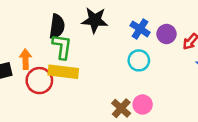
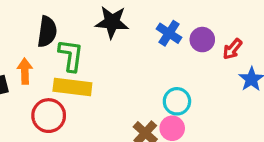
black semicircle: (57, 26) -> (47, 32), moved
cyan circle: (139, 60) -> (177, 101), moved
red circle: (39, 81) -> (49, 116), moved

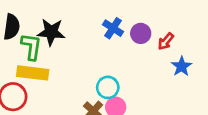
black star: (112, 22) -> (51, 32), moved
cyan circle: (177, 101) -> (108, 87), moved

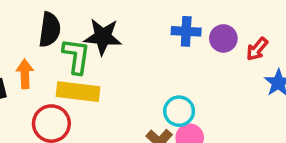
blue cross: (113, 28) -> (186, 31), turned -30

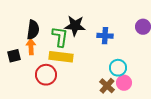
black semicircle: (50, 30) -> (33, 30), moved
blue cross: (186, 31) -> (105, 36), moved

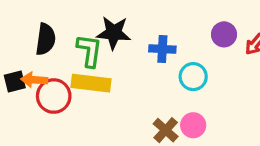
orange arrow: (31, 47) -> (34, 80), moved, turned -84
cyan circle: (118, 68) -> (193, 77), moved
red circle: (46, 75) -> (54, 96), moved

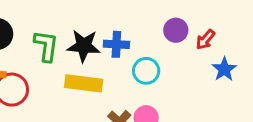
black star: (114, 33) -> (84, 46), moved
yellow rectangle: (91, 83) -> (84, 83), moved

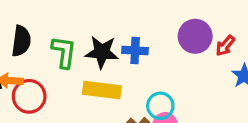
purple circle: (176, 30) -> (195, 36), size x1.4
cyan circle: (146, 71) -> (160, 106), moved

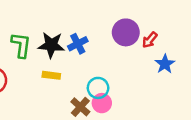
blue cross: (135, 50) -> (78, 44), turned -30
yellow rectangle: (102, 90) -> (51, 75), size x0.6

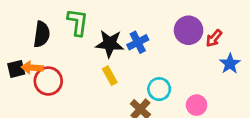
green L-shape: (21, 45) -> (78, 22), moved
yellow rectangle: (51, 75) -> (110, 76), turned 54
pink circle: (102, 103) -> (197, 105), moved

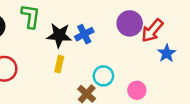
red arrow: (214, 38) -> (152, 31), size x1.5
yellow rectangle: (110, 76) -> (59, 64), turned 42

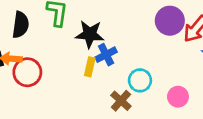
blue cross: (84, 34) -> (106, 55), moved

